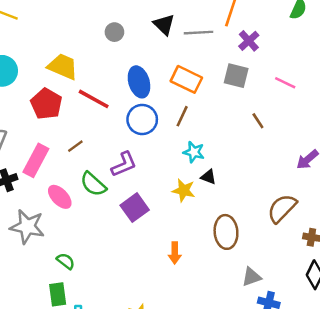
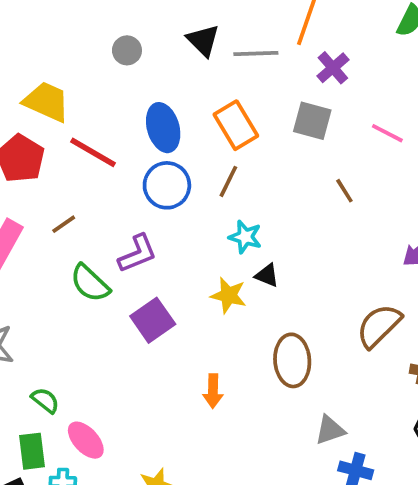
orange rectangle: (186, 79) -> (236, 125), turned 32
pink ellipse: (60, 197) -> (86, 440), moved

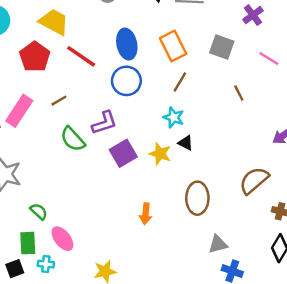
purple cross: (333, 68) -> (253, 15), moved
brown line: (228, 181) -> (180, 82), moved
purple square: (153, 320) -> (123, 153), moved

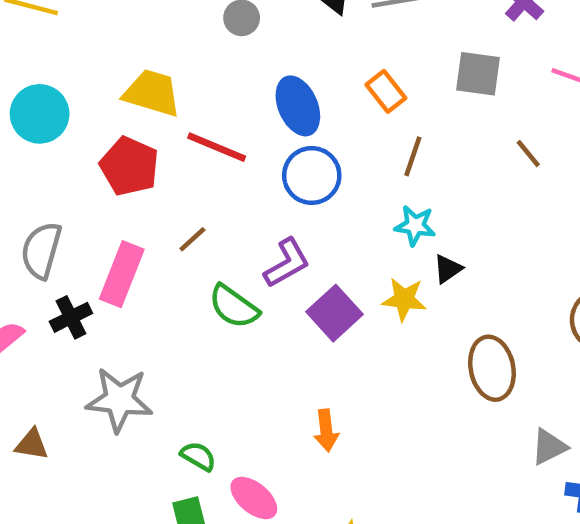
orange rectangle: (173, 46) -> (386, 91), size x0.7
black triangle: (186, 143) -> (448, 269), turned -49
orange arrow: (146, 214) -> (326, 430), moved

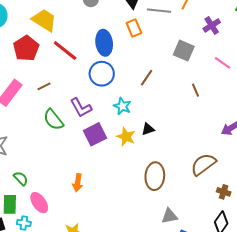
orange rectangle: (386, 91) -> (134, 28), moved
cyan star: (415, 226) -> (122, 106), moved
purple L-shape: (287, 263) -> (81, 108), turned 75

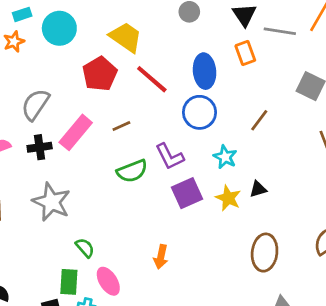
green semicircle: (53, 120) -> (132, 171), turned -75

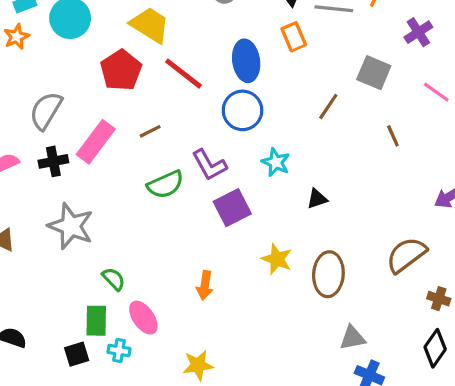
brown line: (259, 120) -> (328, 107), moved
yellow star: (228, 198) -> (277, 259), moved

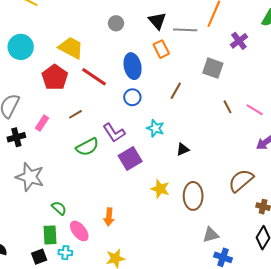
pink line: (436, 92) -> (255, 110), moved
brown line: (328, 107) -> (176, 91), moved
blue circle: (243, 110) -> (132, 97), size x0.7
pink rectangle: (96, 142) -> (42, 123), size x0.6
orange arrow: (205, 285) -> (109, 217), moved

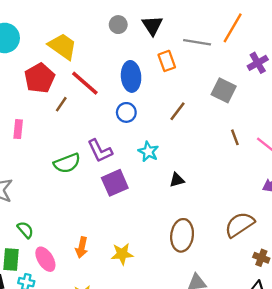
black triangle: (157, 21) -> (152, 25), moved
brown line: (75, 114) -> (61, 104), moved, turned -32
pink rectangle: (42, 123) -> (18, 129), turned -35
yellow star: (160, 189) -> (122, 254), moved, turned -30

